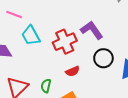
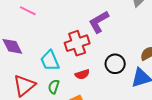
purple L-shape: (92, 30) -> (99, 22), moved, turned -90
cyan trapezoid: (31, 36) -> (50, 61), moved

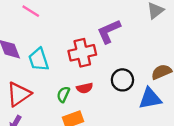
cyan trapezoid: (50, 61) -> (39, 60), moved
green semicircle: (54, 87) -> (63, 94), moved

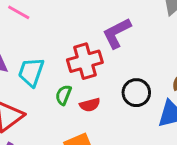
cyan trapezoid: (39, 60) -> (31, 72), turned 40
green semicircle: (63, 94) -> (63, 95), moved

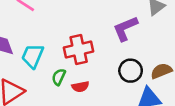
purple L-shape: (117, 33) -> (125, 28), moved
black circle: (136, 93) -> (131, 71), moved

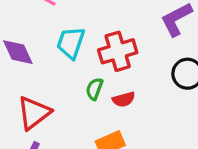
cyan trapezoid: (33, 56) -> (71, 43), moved

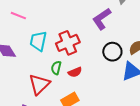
red triangle: (34, 113) -> (39, 84), moved

